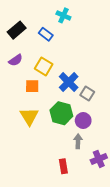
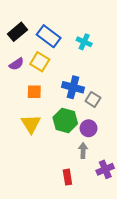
cyan cross: (63, 15) -> (84, 42), moved
blue rectangle: (46, 34) -> (49, 36), size x1.5
yellow square: (44, 66) -> (40, 62), moved
blue cross: (69, 82) -> (73, 87), turned -30

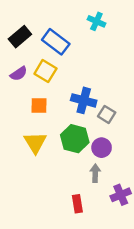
cyan cross: (84, 42) -> (96, 21), moved

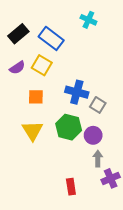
gray arrow: (95, 173) -> (98, 159), moved

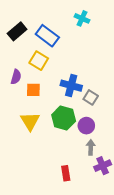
purple semicircle: (17, 68) -> (16, 77), moved, turned -40

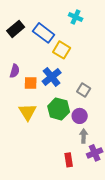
yellow square: (39, 61) -> (62, 50), moved
blue cross: (71, 86) -> (52, 77), moved, turned 36
red rectangle: (66, 173) -> (69, 160), moved

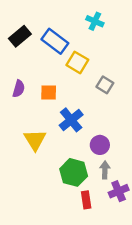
blue cross: (52, 77) -> (71, 120), moved
orange square: (31, 83) -> (49, 92), moved
gray square: (84, 90) -> (105, 85), moved
green hexagon: (59, 109) -> (74, 172), moved

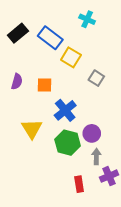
green hexagon: (74, 172) -> (68, 143), moved

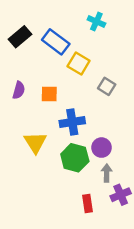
blue cross: (65, 110) -> (72, 122), turned 30

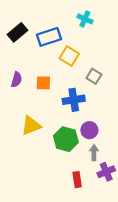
blue rectangle: (56, 42) -> (49, 37), turned -55
blue cross: (72, 122) -> (74, 100), moved
yellow triangle: (35, 142) -> (31, 126), turned 40

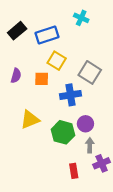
yellow square: (69, 56) -> (57, 61), moved
gray square: (94, 76) -> (90, 72), size x1.5

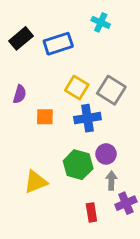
yellow square: (57, 61) -> (77, 88), moved
orange square: (42, 79) -> (45, 117), moved
yellow triangle: (30, 119) -> (36, 182), moved

